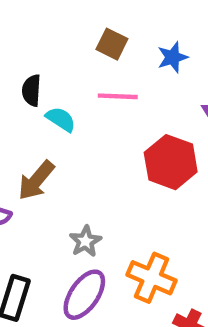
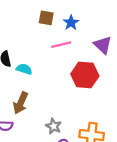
brown square: (112, 44) -> (46, 18), moved
pink line: (118, 96) -> (61, 45), moved

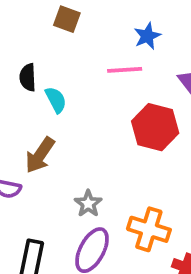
brown square: (46, 18) -> (67, 19), moved
cyan semicircle: (24, 69) -> (56, 100), turned 35

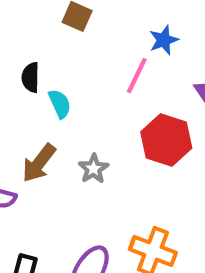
pink line: (125, 70) -> (137, 76), turned -64
gray star: (88, 204) -> (93, 169), moved

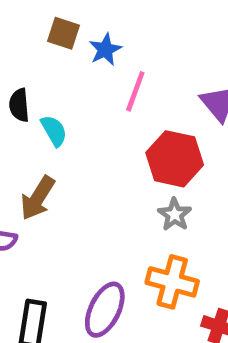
blue star: (164, 40) -> (105, 50), moved
gray star: (93, 169) -> (175, 215), moved

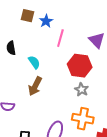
cyan semicircle: (54, 131) -> (34, 62), moved
brown arrow: (38, 198) -> (35, 86), moved

